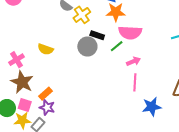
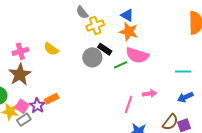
pink arrow: (133, 61) -> (149, 94), moved
orange rectangle: (45, 94) -> (52, 99), moved
pink square: (25, 105) -> (22, 106), moved

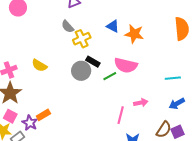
orange star: (129, 32) -> (134, 34), moved
pink square: (22, 106) -> (10, 116), moved

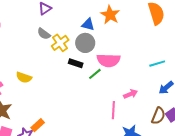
orange star: (134, 34) -> (110, 15), moved, turned 30
gray circle: (81, 71) -> (85, 43), moved

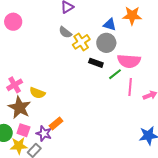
orange star: (110, 15) -> (132, 16), turned -30
yellow semicircle: (24, 77) -> (37, 93), moved
pink line: (113, 110) -> (130, 87), moved

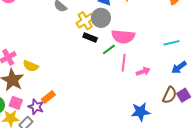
yellow cross: (81, 42) -> (85, 21), moved

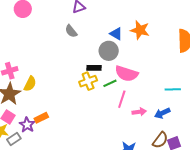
yellow cross: (85, 21) -> (88, 81), moved
black rectangle: (90, 37) -> (94, 68), turned -32
yellow semicircle: (31, 66) -> (30, 84), turned -98
blue arrow: (179, 67) -> (162, 113), moved

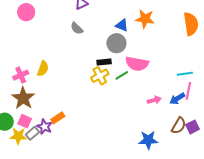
yellow semicircle: (30, 84) -> (43, 69), moved
pink line: (122, 99) -> (188, 91), moved
gray rectangle: (14, 139) -> (32, 133), moved

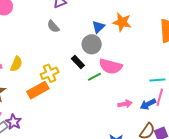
blue triangle: (122, 25) -> (98, 27), turned 48
black rectangle: (104, 62) -> (78, 62), turned 48
yellow cross: (100, 76) -> (50, 73), moved
orange rectangle: (58, 118) -> (38, 90), moved, size x1.5

